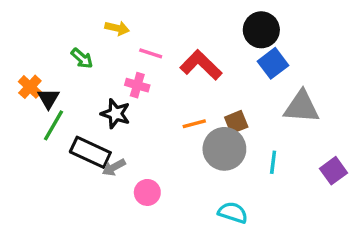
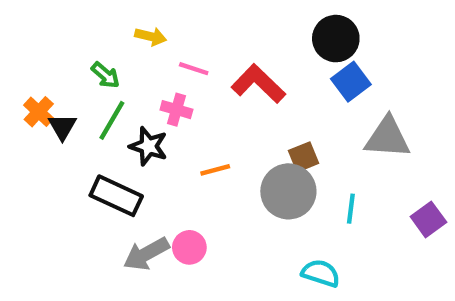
orange line: (194, 124) -> (215, 170), moved
green line: (53, 125) -> (112, 120), moved
gray arrow: (114, 167) -> (146, 254), moved, size x1.5
cyan semicircle: (233, 213) -> (321, 273), moved

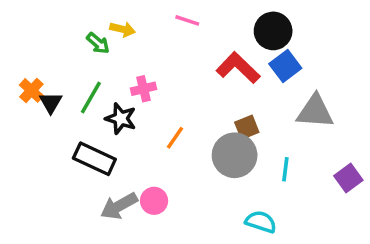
pink line: (194, 69) -> (187, 20), moved
green arrow: (105, 75) -> (98, 43), moved
red L-shape: (258, 84) -> (238, 68), moved
pink cross: (176, 110) -> (144, 89), turned -30
orange line: (215, 170) -> (175, 138), turned -40

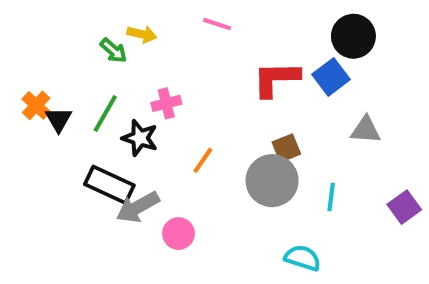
black circle: (273, 31) -> (353, 36), moved
red L-shape: (238, 68) -> (276, 79), turned -45
gray triangle: (315, 111) -> (366, 130), size x0.7
gray arrow: (119, 206) -> (138, 207), moved

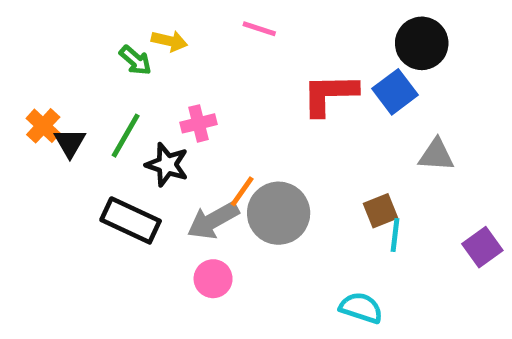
brown square: (286, 148) -> (380, 211), moved
gray circle: (272, 181) -> (279, 213), moved
gray arrow: (138, 207) -> (213, 220), moved

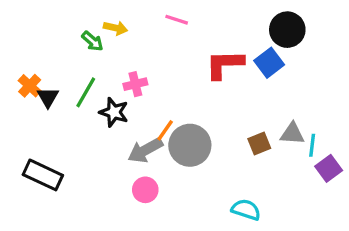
gray triangle: (436, 155) -> (292, 134), moved
black rectangle: (131, 220) -> (43, 175), moved
cyan line: (395, 235) -> (312, 145), moved

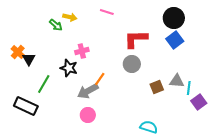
blue square: (269, 63) -> (175, 40), moved
green line: (86, 92) -> (44, 84), moved
gray circle: (190, 145) -> (132, 64), moved, size x0.7

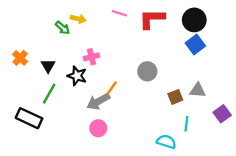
red L-shape: (136, 39) -> (152, 19), moved
black triangle: (29, 59) -> (48, 66), moved
cyan line: (189, 88) -> (186, 124), moved

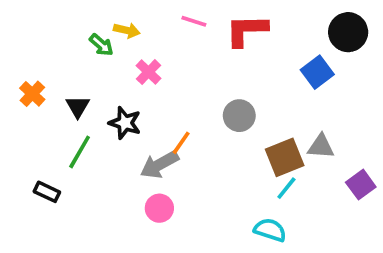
black circle: (194, 20) -> (348, 32), moved
pink cross: (92, 57) -> (148, 72), moved, turned -32
brown square: (175, 97) -> (285, 157), size x1.5
black rectangle: (29, 118) -> (47, 192), size x0.6
cyan line: (186, 124) -> (286, 188), moved, turned 32

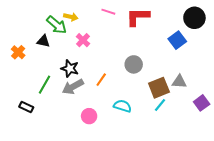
green arrow: (101, 45) -> (57, 25), size x1.5
black triangle: (78, 107) -> (43, 41), moved, turned -48
gray arrow: (159, 165) -> (73, 87), moved
cyan semicircle: (270, 230) -> (123, 106), moved

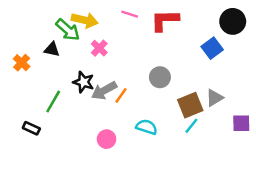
yellow arrow: (71, 17) -> (85, 20), size x1.5
gray triangle: (179, 82) -> (215, 98), turned -35
gray arrow: (73, 87) -> (104, 91), moved
purple square: (202, 103) -> (241, 123), turned 35

